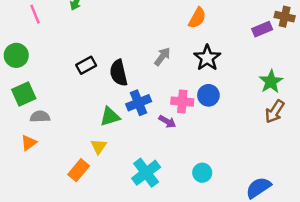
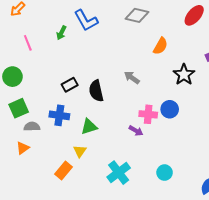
gray arrow: (162, 57) -> (132, 78), turned -91
black star: (207, 58) -> (184, 75), moved
blue cross: (139, 103) -> (59, 115), moved, turned 30

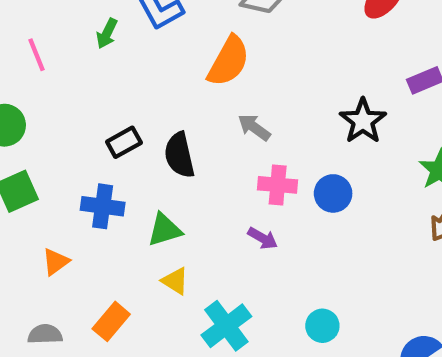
orange semicircle: (160, 46) -> (229, 61), moved, size x1.4
pink cross: (148, 114) -> (278, 185), moved
gray semicircle: (32, 127) -> (45, 334), moved
orange triangle: (23, 148) -> (56, 262), moved
yellow triangle: (80, 151) -> (175, 281), moved, turned -32

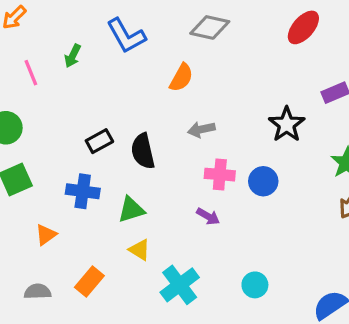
green arrow: (107, 33) -> (73, 56), moved
orange semicircle: (229, 61) -> (181, 78), size x0.7
gray arrow: (254, 127) -> (201, 129), turned -48

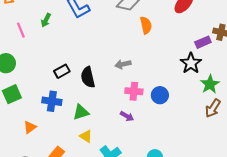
orange semicircle: (181, 78) -> (146, 25), moved, turned -42
black star: (287, 124) -> (191, 63), moved

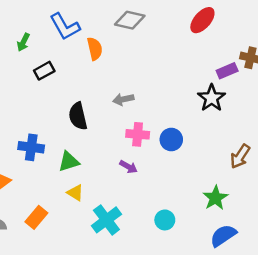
orange semicircle: (146, 25) -> (95, 49), moved
black rectangle: (62, 71) -> (44, 71), moved
green star: (210, 84) -> (215, 198), moved

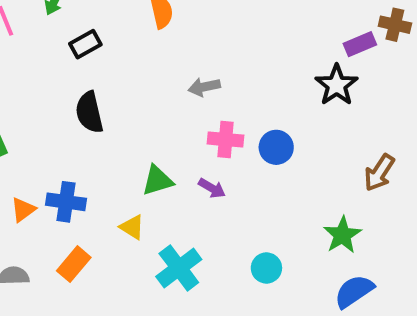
black semicircle: (78, 116) -> (89, 112), moved
blue cross: (31, 147) -> (66, 202), moved
green triangle: (69, 162) -> (157, 180), moved

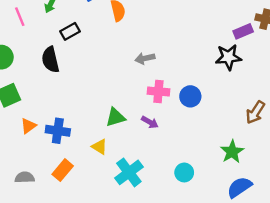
black star: (337, 85) -> (228, 57), turned 30
black semicircle: (89, 112) -> (50, 60), moved
orange triangle: (23, 210) -> (28, 126), moved

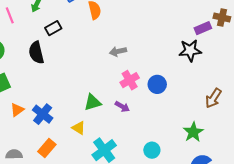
pink cross: (158, 91) -> (130, 80), turned -36
blue cross: (58, 131) -> (43, 114), turned 30

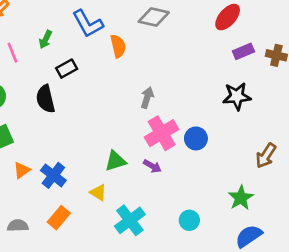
purple rectangle: (203, 28) -> (243, 51), moved
gray arrow: (118, 51) -> (147, 98), turned 119
pink cross: (130, 80) -> (162, 133), size x1.4

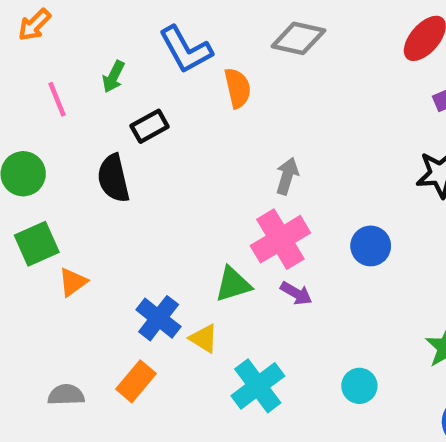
pink cross: (162, 133) -> (280, 239), moved
orange triangle: (22, 170) -> (73, 282), moved
blue cross: (53, 175) -> (159, 318), moved

